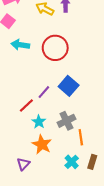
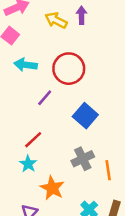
purple line: (44, 92) -> (45, 98), moved
cyan star: (39, 122) -> (28, 164), moved
orange line: (81, 137) -> (108, 170), moved

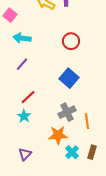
red circle: (69, 69) -> (71, 41), moved, size x0.7
purple line: (45, 98) -> (22, 64), moved
orange star: (52, 188) -> (58, 135), moved, turned -30

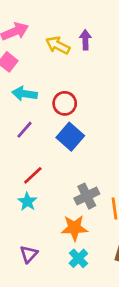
red circle: (71, 41) -> (65, 103), moved
blue square: (69, 78) -> (70, 137), moved
cyan cross: (72, 152) -> (78, 258), moved

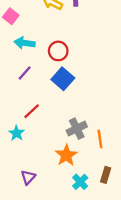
cyan star: (27, 202) -> (17, 133), moved
orange star: (74, 228) -> (66, 155), turned -30
cyan cross: (78, 258) -> (80, 182), moved

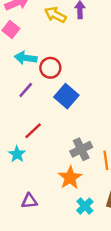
red circle: (58, 51) -> (50, 68), moved
purple triangle: (28, 177) -> (29, 201), turned 42

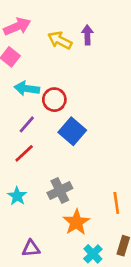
red line: (33, 131) -> (24, 153), moved
gray cross: (81, 149) -> (60, 191), moved

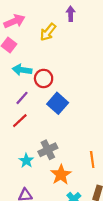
purple arrow: (87, 35) -> (71, 14), moved
yellow arrow: (60, 40) -> (48, 32), turned -78
cyan star: (17, 196) -> (26, 161), moved

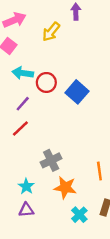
blue square: (58, 103) -> (77, 92), moved
cyan star: (26, 161) -> (26, 186), moved
orange star: (61, 175) -> (65, 188), turned -30

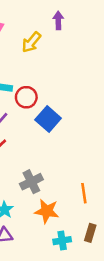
blue square: (77, 92) -> (48, 119), moved
cyan cross: (79, 215) -> (62, 241), turned 35

